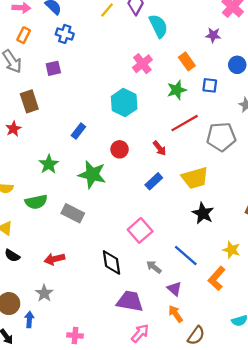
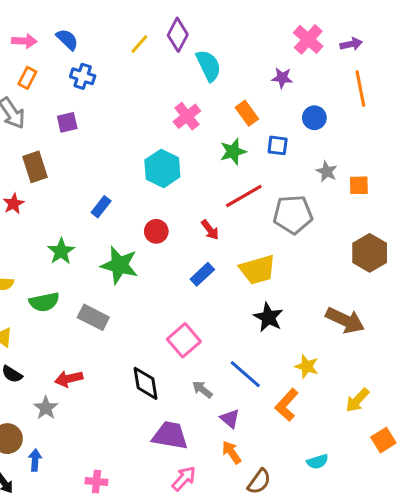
gray star: (44, 293) -> (46, 408), moved

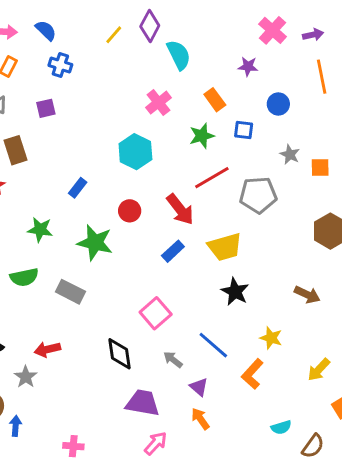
red arrow: (210, 230) -> (180, 209), size x1.6
green star: (61, 251) -> (40, 230), turned -30
brown arrow: (345, 320) -> (307, 295), size x0.7
brown semicircle: (259, 482) -> (313, 446), moved

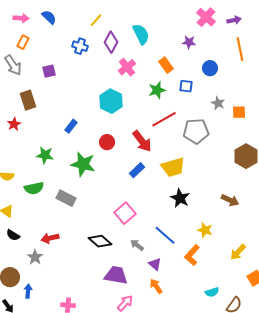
purple diamond: (150, 26) -> (111, 42), moved
blue cross: (60, 65) -> (80, 46), moved
black diamond: (120, 354) -> (100, 241), turned -40

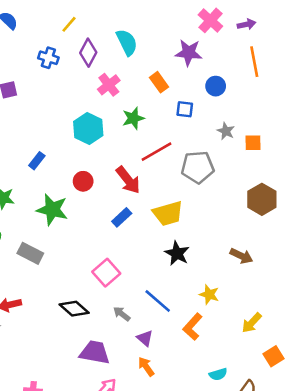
purple star: (189, 42) -> (189, 53), size x1.5
green star: (157, 90) -> (133, 118), moved

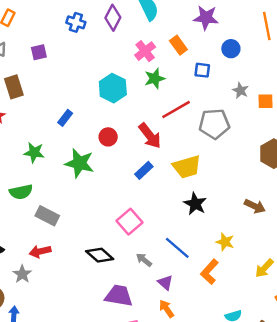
pink cross: (109, 85) -> (145, 51), moved
gray rectangle: (30, 253) -> (47, 216), moved

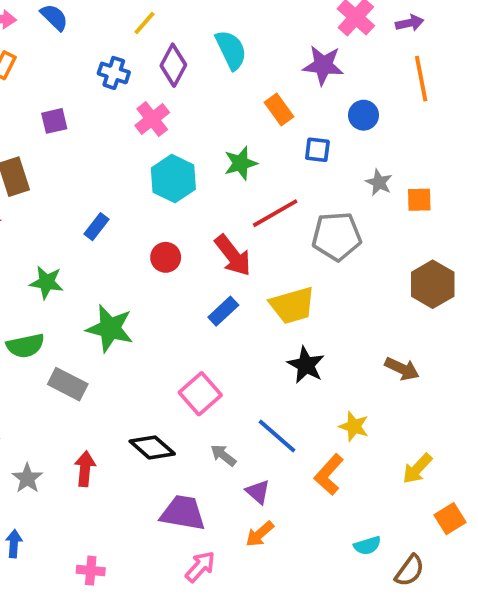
pink cross: (145, 51) -> (152, 119), moved
green star: (79, 163) -> (110, 328), moved
red arrow: (40, 251) -> (85, 469), moved, turned 108
orange arrow: (167, 309) -> (260, 534), turned -96

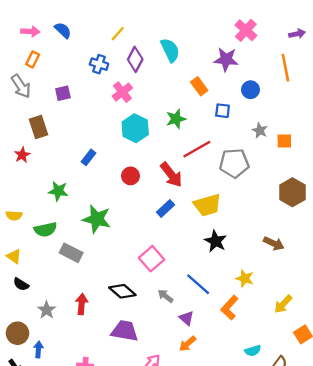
purple arrow: (410, 23) -> (297, 34), moved
purple trapezoid: (183, 513) -> (125, 331), moved

